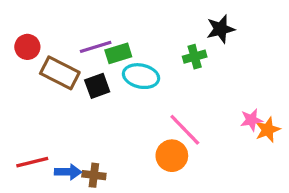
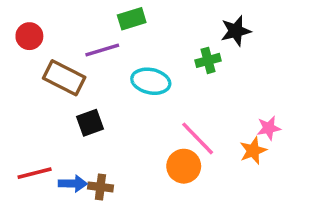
red circle: (27, 47) -> (29, 36), moved
green rectangle: (118, 53) -> (132, 19), moved
black square: (97, 86) -> (90, 123), moved
orange star: (268, 130) -> (253, 151), moved

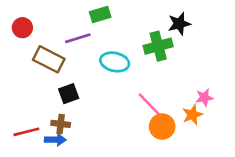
green cross: (208, 60) -> (158, 46), size x1.5
orange circle: (184, 166) -> (162, 127), moved
brown cross: (100, 187) -> (61, 124), moved

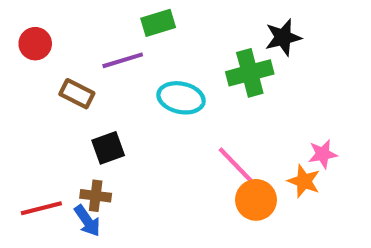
brown rectangle: (49, 59) -> (77, 94), size x0.7
orange star: (192, 115) -> (304, 181), turned -30
blue arrow: (55, 140) -> (87, 221), turned 54

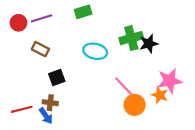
black star: (283, 37) -> (149, 44), moved
purple line: (123, 60) -> (41, 18), moved
pink star: (323, 154) -> (170, 81), size x1.6

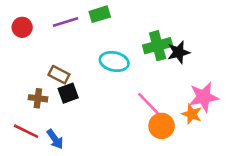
purple line: (41, 18) -> (66, 22), moved
brown rectangle: (40, 49) -> (59, 75), moved
brown cross: (50, 103) -> (38, 98), moved
red line: (22, 109) -> (26, 131), turned 40

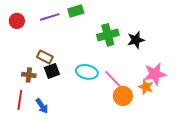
green cross: (158, 46) -> (108, 35), moved
cyan ellipse: (114, 61) -> (87, 72), moved
red line: (26, 131) -> (20, 100), turned 72

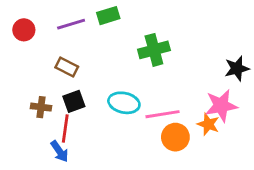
black star: (136, 40) -> (237, 68), moved
brown rectangle: (45, 57) -> (67, 67), moved
pink line: (114, 80) -> (163, 114), turned -55
red line: (20, 100) -> (65, 129), moved

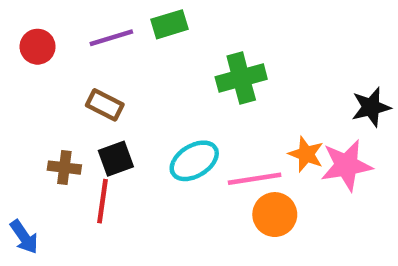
cyan ellipse: (124, 103) -> (194, 161), turned -44
orange star: (208, 124) -> (306, 154), moved
blue arrow: (60, 151) -> (24, 237), moved

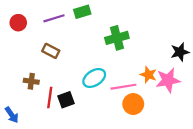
black square: (116, 159) -> (66, 100), moved

